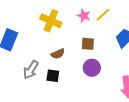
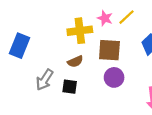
yellow cross: (51, 21) -> (80, 31), moved, turned -30
brown square: (88, 44) -> (109, 50), size x1.5

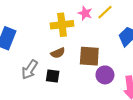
brown square: (109, 50) -> (89, 56), moved
purple circle: (114, 77) -> (105, 75), moved

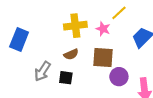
pink star: (85, 13) -> (103, 29), moved

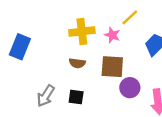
brown semicircle: (71, 54) -> (77, 63), turned 32
gray arrow: (42, 71) -> (46, 96), moved
black square: (66, 78) -> (76, 97), moved

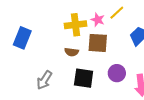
pink star: (112, 35) -> (98, 20), moved
brown square: (112, 67) -> (98, 43), moved
black square: (76, 97) -> (84, 78), moved, size x1.5

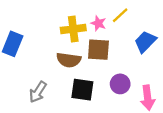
brown semicircle: (72, 52) -> (69, 60), size x1.5

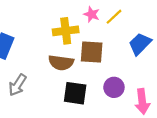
pink star: (98, 23) -> (92, 14), moved
gray arrow: (38, 92) -> (17, 85), moved

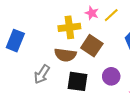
brown square: (92, 52) -> (92, 46), turned 30
gray arrow: (17, 85) -> (42, 74), moved

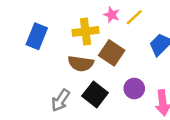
blue rectangle: (15, 41) -> (37, 36), moved
gray arrow: (42, 74) -> (61, 100), moved
black square: (78, 81) -> (95, 94), turned 30

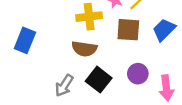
blue rectangle: (37, 36) -> (25, 40), moved
brown square: (112, 53) -> (128, 30), moved, turned -30

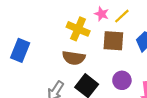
yellow cross: (89, 17) -> (78, 29), turned 30

